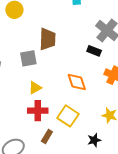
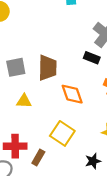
brown trapezoid: (48, 39) -> (48, 68), moved
yellow triangle: (35, 88) -> (24, 101), turned 32
red cross: (38, 111) -> (15, 146), moved

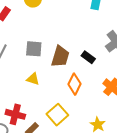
black rectangle: (92, 58) -> (88, 57), moved
orange diamond: (72, 94) -> (75, 84), turned 30

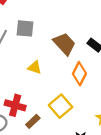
gray square: (34, 49) -> (25, 28), moved
brown trapezoid: (60, 57) -> (64, 44), turned -60

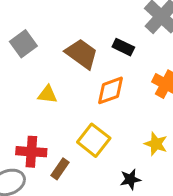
gray square: (25, 28) -> (23, 44), turned -30
orange diamond: (79, 74) -> (110, 90), turned 55

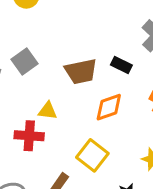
brown trapezoid: (82, 54) -> (81, 71), turned 132
red cross: (31, 152) -> (29, 136), moved

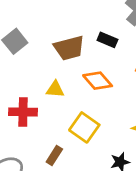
orange diamond: (109, 107) -> (98, 81), turned 72
yellow triangle: (48, 111) -> (55, 89), moved

